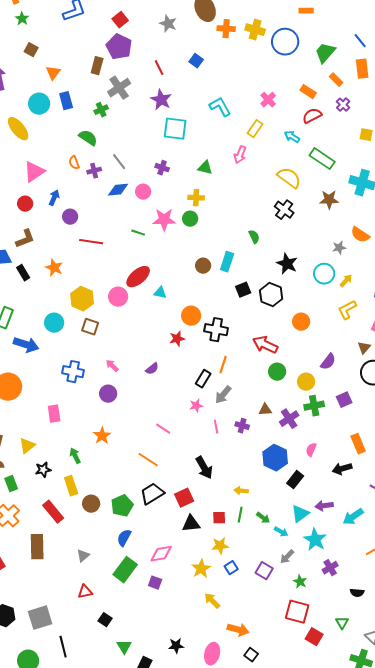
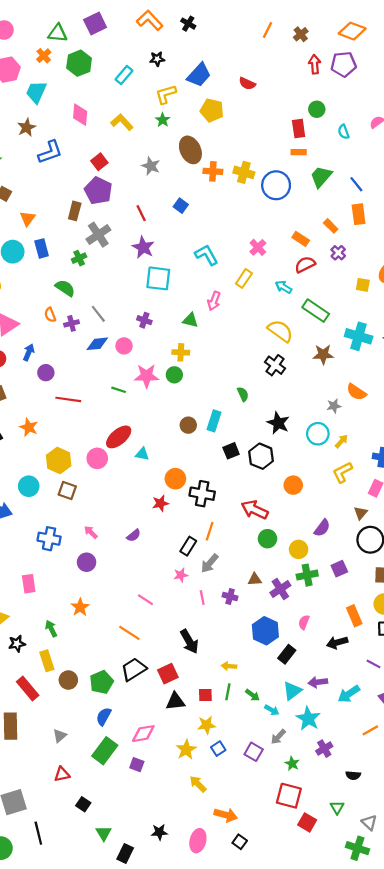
green trapezoid: (325, 53) -> (321, 177), moved
pink arrow: (240, 155) -> (214, 301), moved

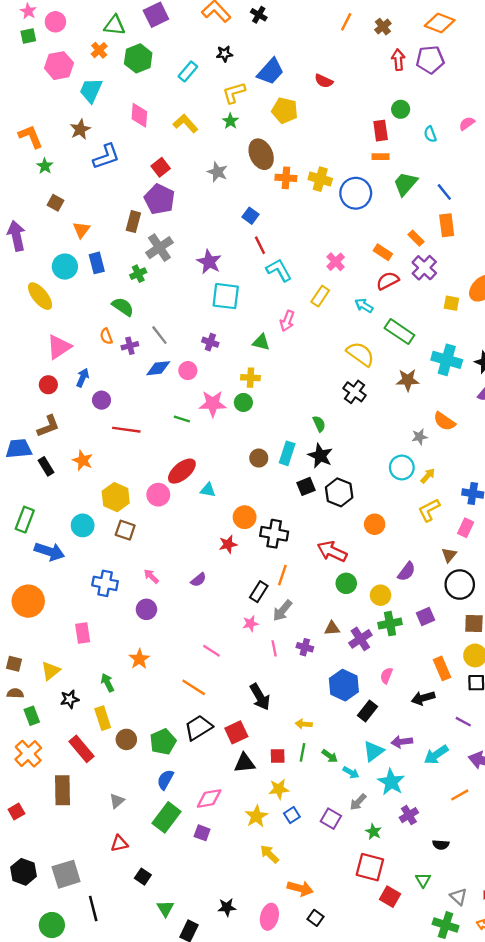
red line: (141, 213) -> (260, 245), moved
purple cross: (338, 253) -> (424, 268), size x1.5
black star: (278, 423) -> (320, 456), moved

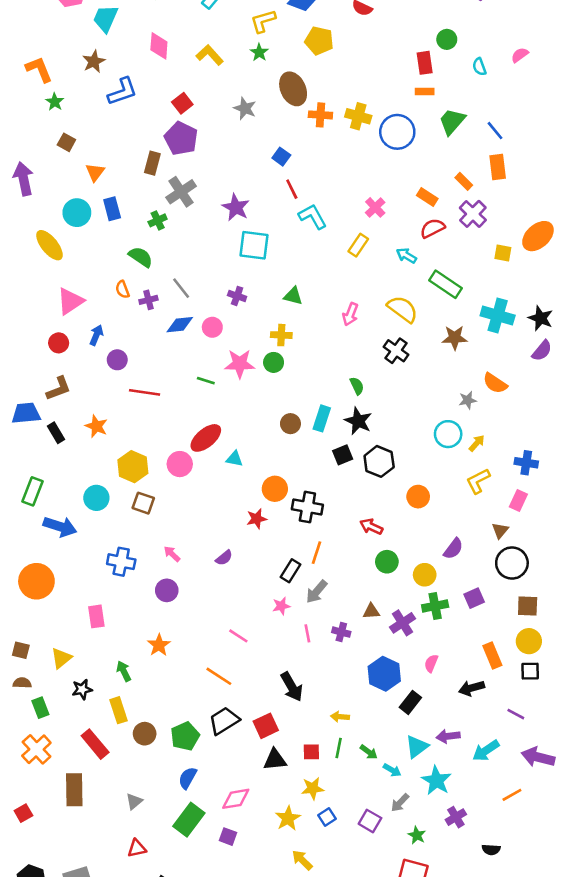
pink arrow: (287, 321) -> (350, 314), moved
red arrow: (332, 551) -> (371, 527), size x0.7

